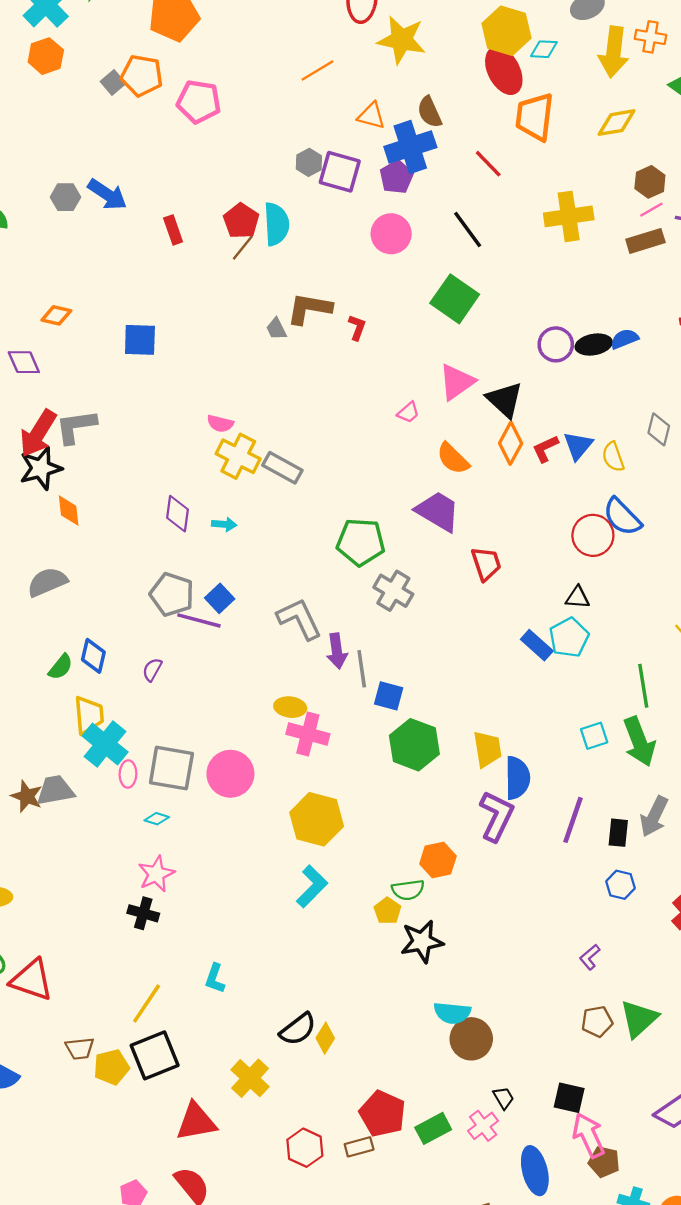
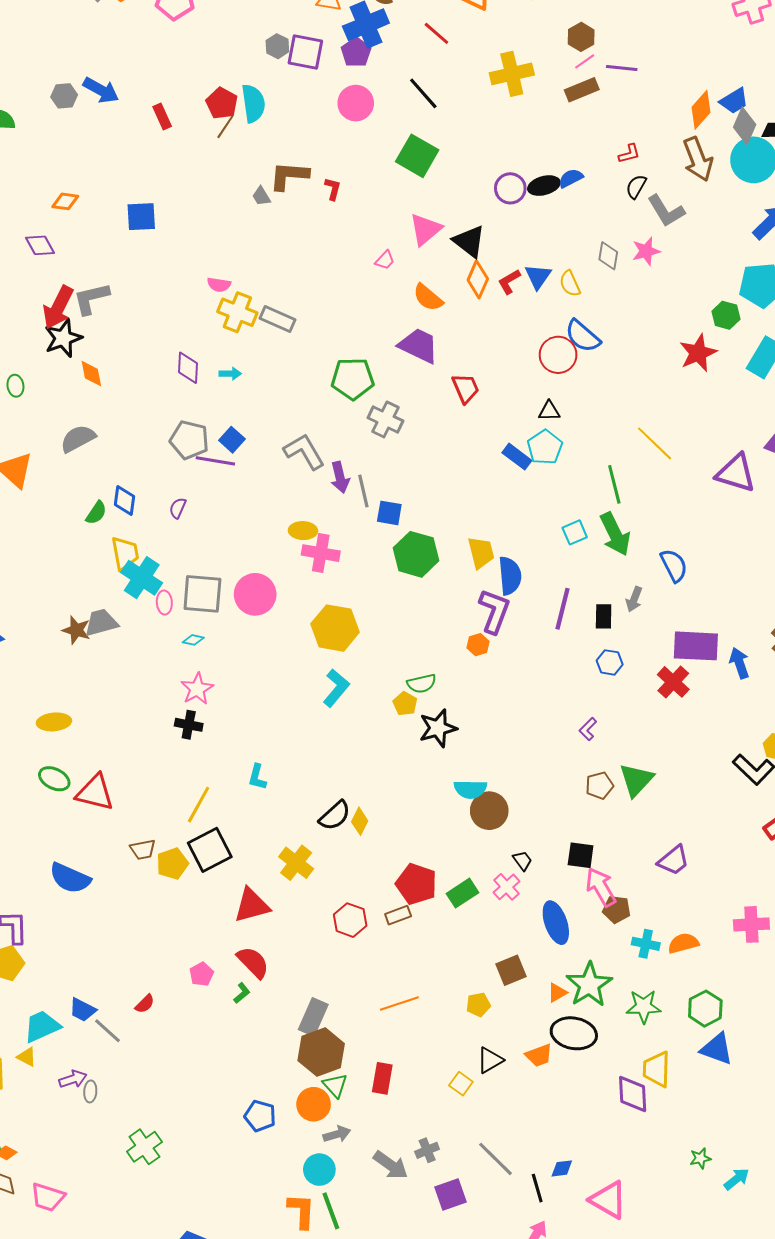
gray arrow: (654, 816) -> (634, 599), size x0.7
orange hexagon: (438, 860) -> (478, 645), moved, size x0.7

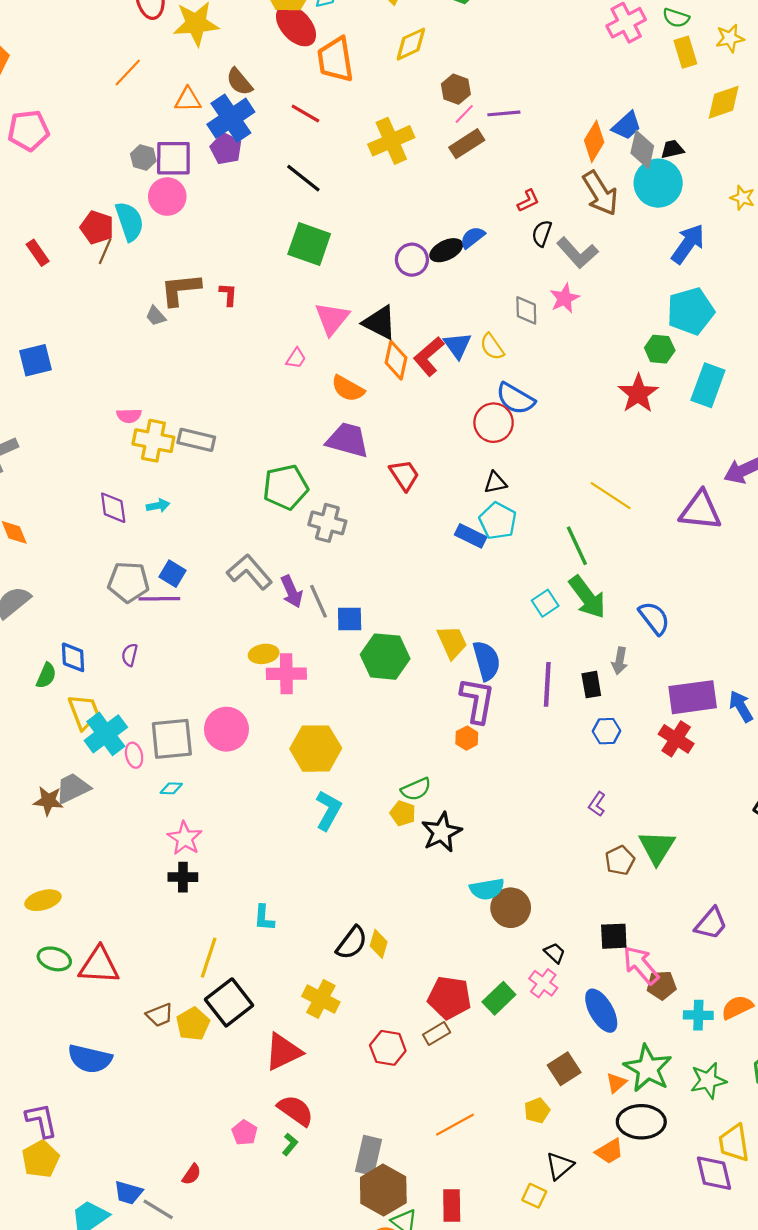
pink circle: (356, 103) -> (167, 197), moved
red L-shape: (509, 282) -> (429, 356), size x1.4
cyan cross: (142, 578) -> (106, 734), turned 30

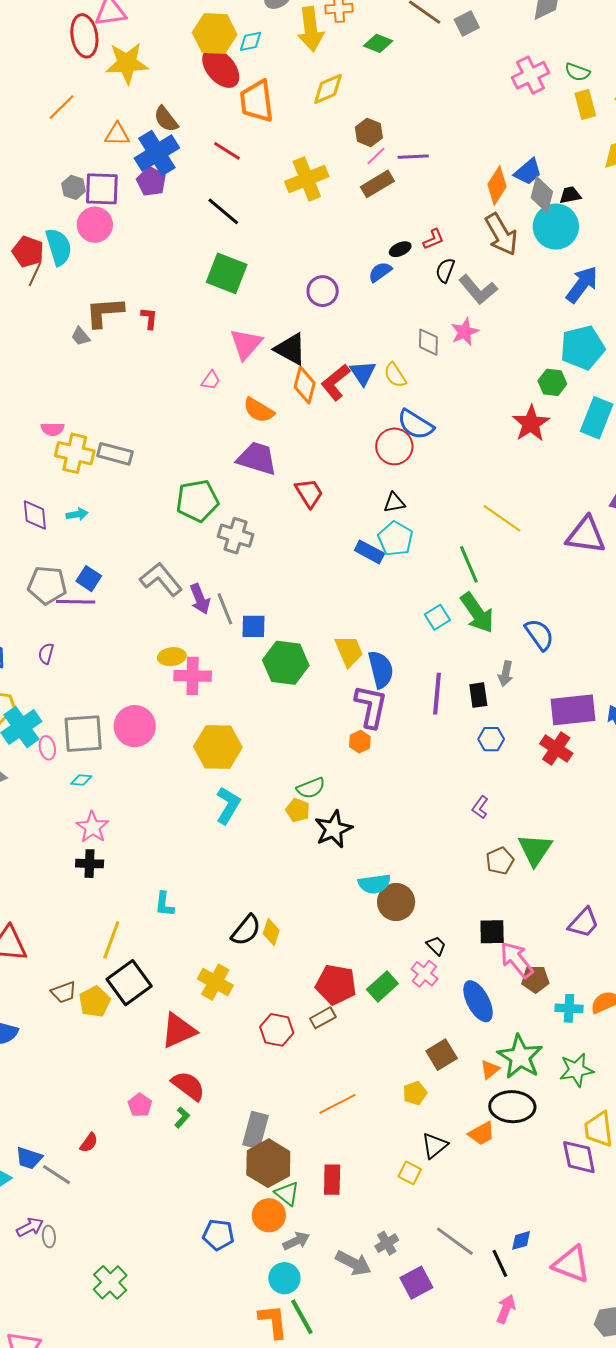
black ellipse: (446, 250) -> (400, 249), moved, size x0.7

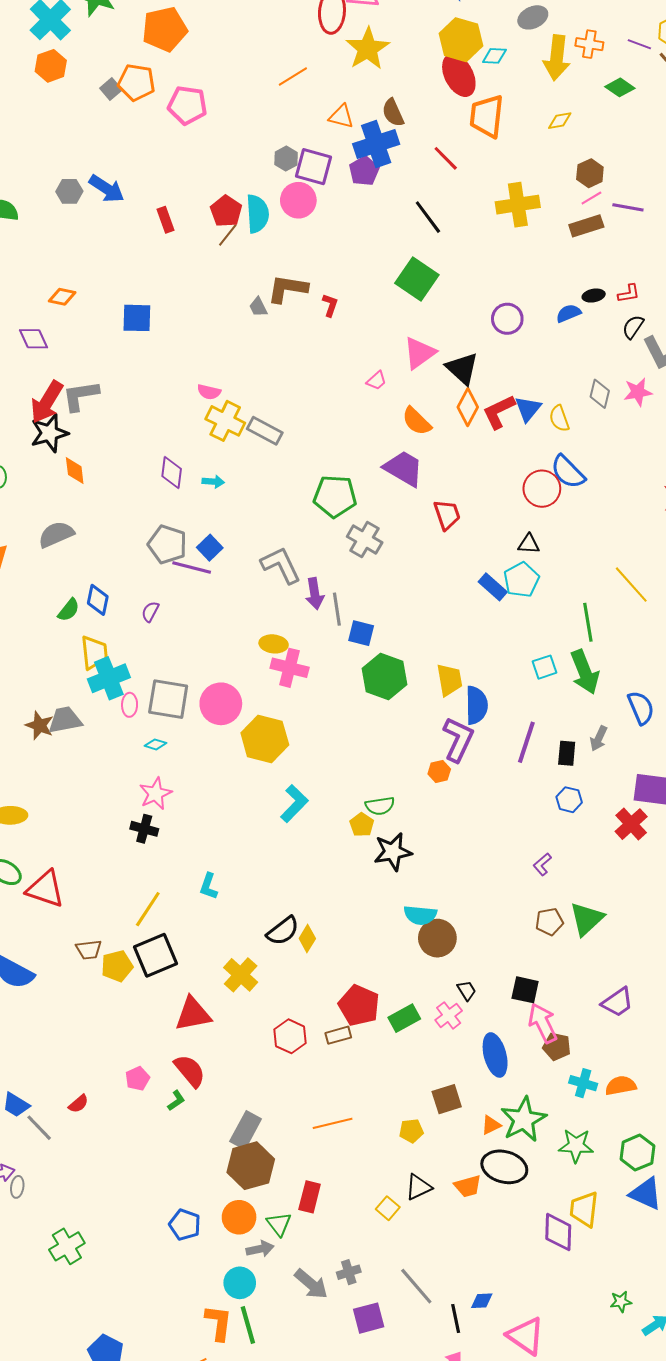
yellow star: (127, 63) -> (368, 49), turned 30
yellow diamond: (328, 89) -> (560, 121), size x0.7
yellow hexagon: (218, 747) -> (265, 739), moved
green triangle: (287, 1194) -> (279, 1224), moved

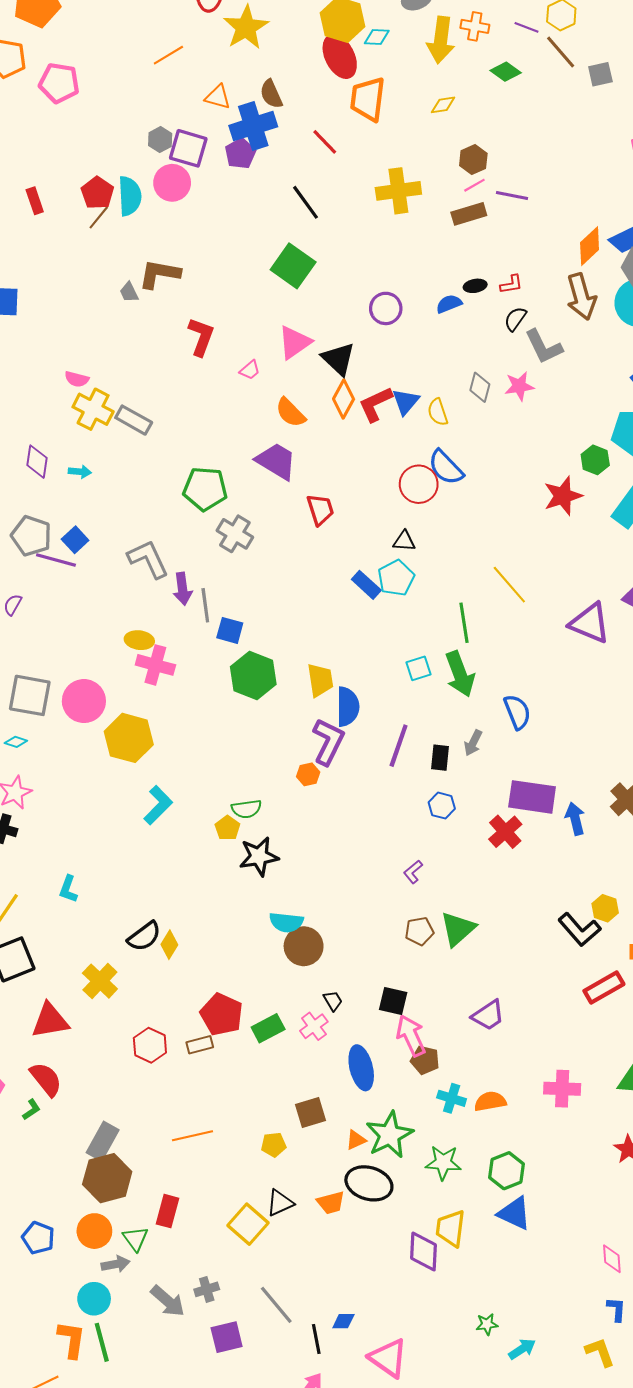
red L-shape: (330, 305) -> (201, 337), moved, size x1.6
yellow square: (388, 1208) -> (248, 1224), size x1.6

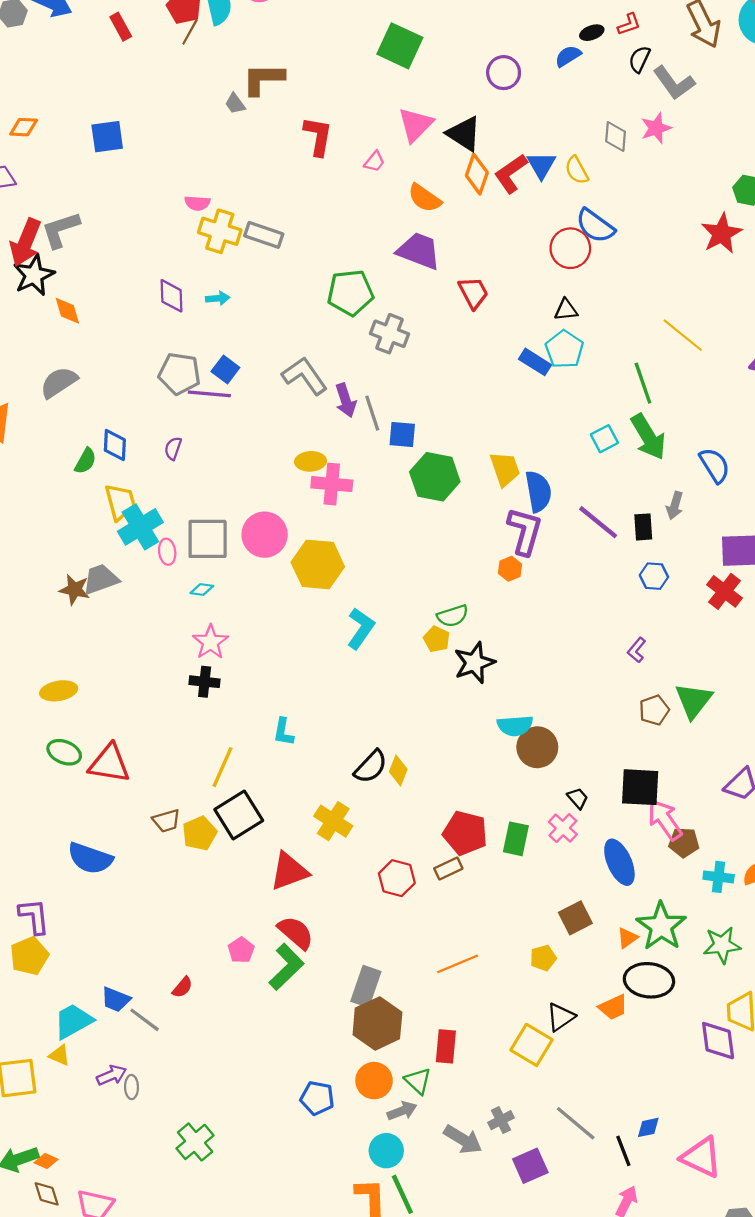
purple line: (399, 746) -> (598, 522), turned -60
black square: (393, 1001) -> (640, 787), size x1.4
green rectangle: (268, 1028) -> (516, 839), turned -40
green L-shape: (31, 1110) -> (286, 967), size x2.0

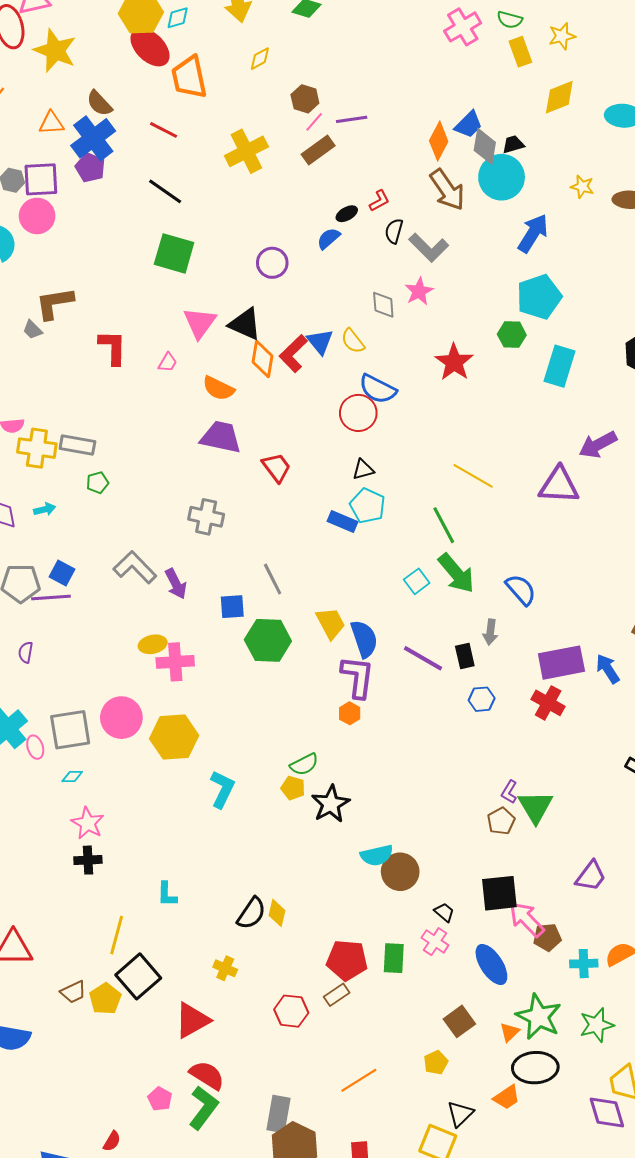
red star: (722, 233) -> (454, 362), moved
green pentagon: (350, 293) -> (97, 483), moved, size x0.5
gray line: (372, 413) -> (273, 579), moved
purple L-shape: (637, 650) -> (509, 792), moved
yellow cross: (333, 821) -> (225, 968), size x0.7

